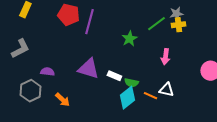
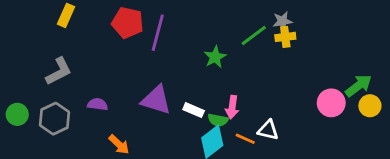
pink arrow: (165, 57) -> (232, 107), moved
gray hexagon: (30, 91) -> (54, 119), moved

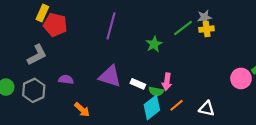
red pentagon: (128, 23) -> (55, 25), moved
white triangle: (268, 130) -> (207, 109), moved
orange line: (245, 139) -> (177, 105), turned -64

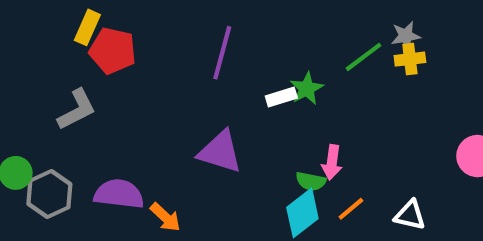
purple semicircle: (66, 80) -> (119, 194), moved, size x1.6
white rectangle: (138, 84) -> (281, 97), moved, turned -40
gray hexagon: (34, 90) -> (49, 194), moved

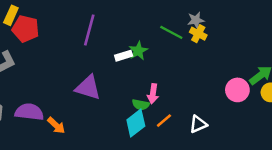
green line: (364, 57) -> (171, 32), turned 65
yellow cross: (410, 59) -> (198, 34), turned 35
white triangle: (410, 215) -> (198, 124), turned -36

